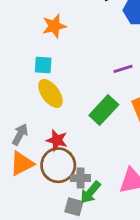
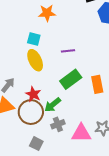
purple line: (123, 69) -> (68, 51), moved
gray cross: (81, 178) -> (58, 124), moved, turned -32
green arrow: (90, 192) -> (52, 105), moved

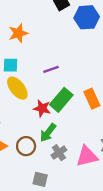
red star: (33, 94) -> (42, 108), moved
brown circle: (31, 112) -> (26, 146), size x0.7

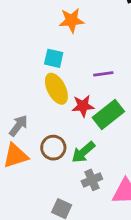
red star: (42, 108) -> (83, 106), moved, turned -30
brown circle: (26, 146) -> (53, 148), moved

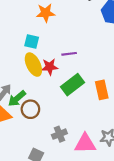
red star: (83, 106) -> (50, 67), moved
green arrow: (83, 152) -> (17, 98), moved

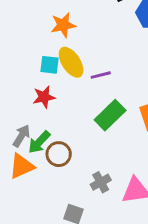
yellow ellipse: (33, 65) -> (71, 62), moved
red star: (50, 67) -> (44, 97), moved

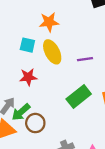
cyan square: (49, 65) -> (27, 45), moved
purple line: (101, 75) -> (85, 59), moved

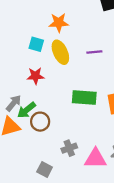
purple line: (85, 59) -> (94, 52), moved
green rectangle: (79, 96) -> (84, 98), turned 40

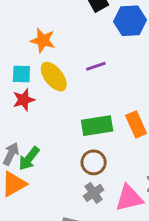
orange star: (59, 23) -> (43, 40), turned 30
red star: (35, 76) -> (24, 100), moved
brown circle: (40, 122) -> (94, 162), moved

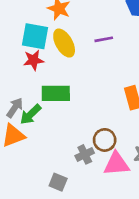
cyan square: (21, 74) -> (35, 36), size x1.5
green rectangle: (97, 126) -> (56, 93), moved
brown circle: (94, 162) -> (105, 140), moved

